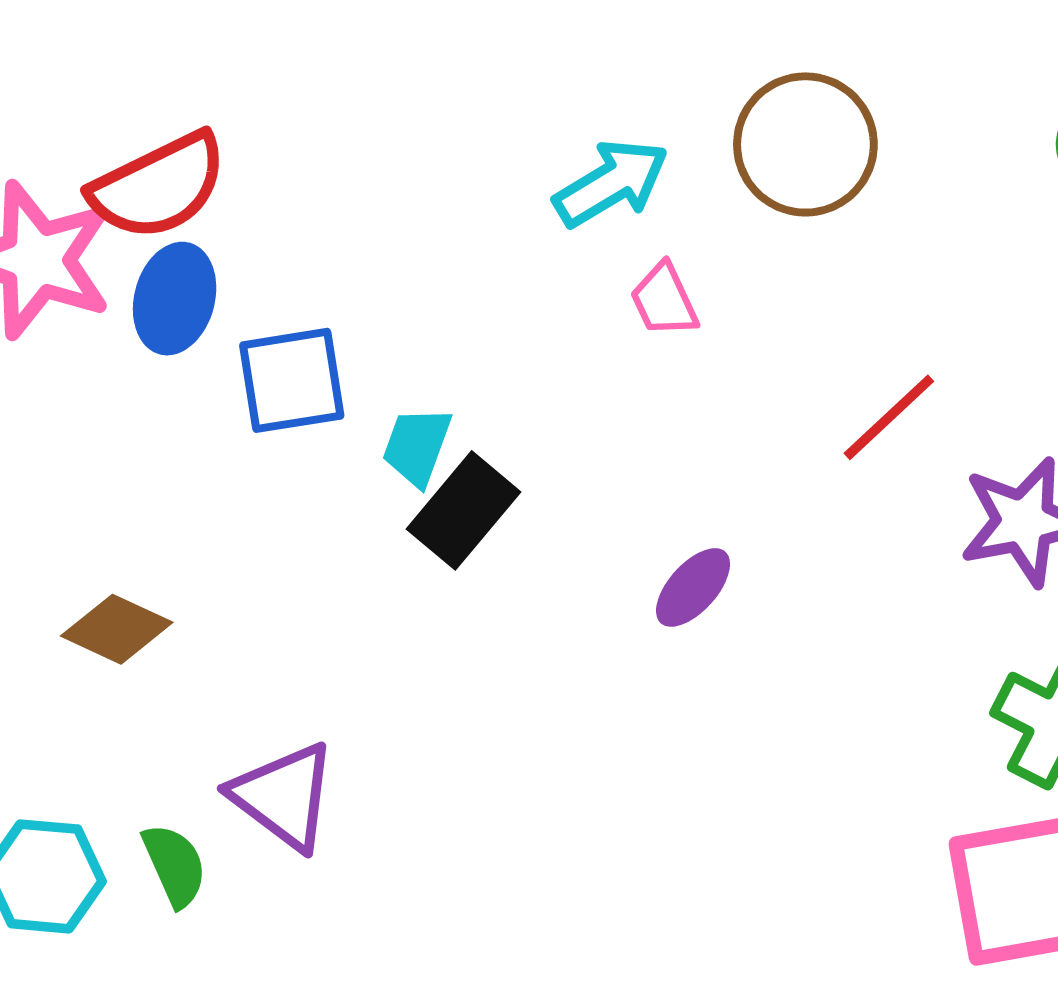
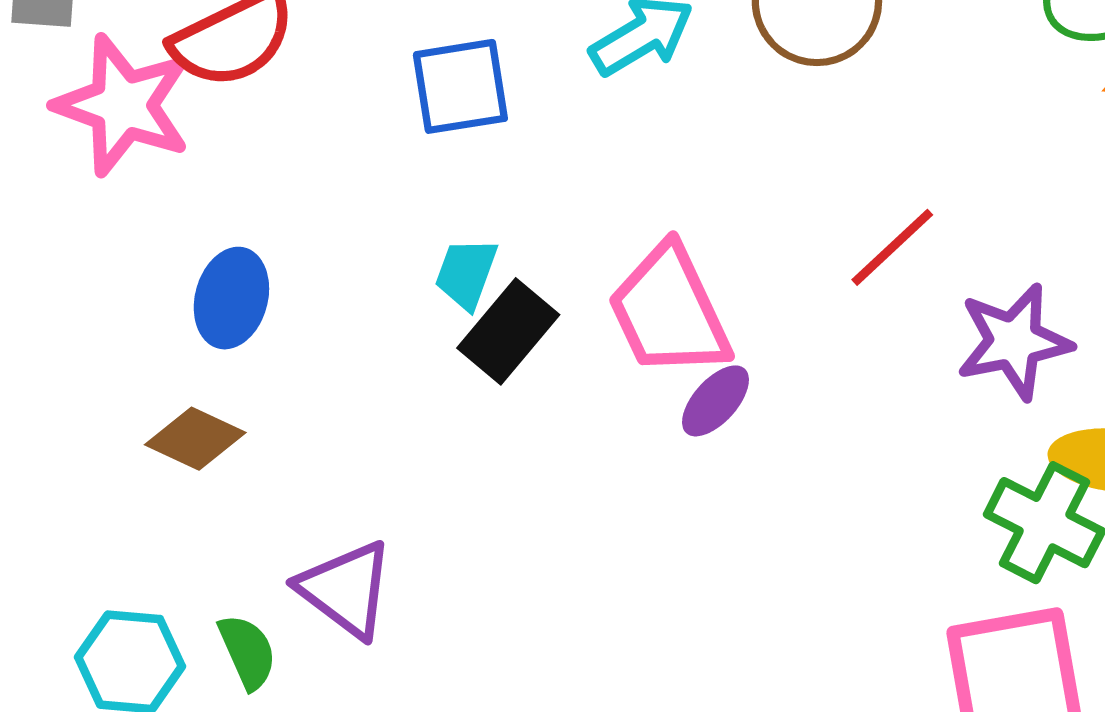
blue ellipse: (175, 299) -> (231, 298), moved
pink trapezoid: (664, 300) -> (669, 311), moved, size x2.0
blue square: (292, 380) -> (460, 86), moved

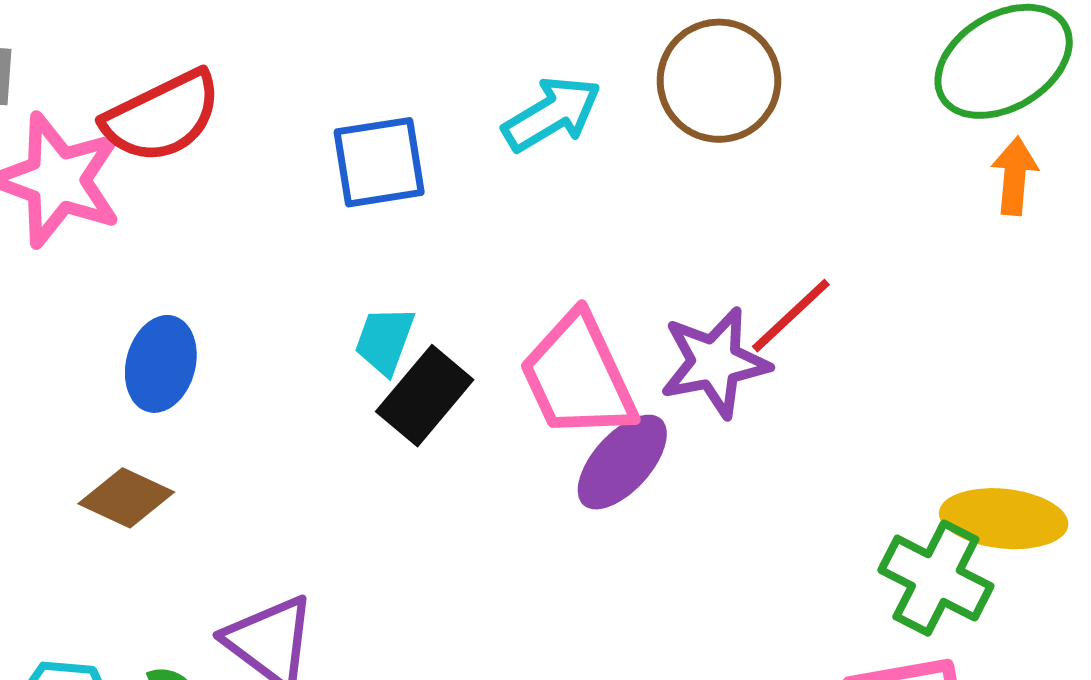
purple star: (1014, 342) -> (715, 363), moved
purple ellipse: (715, 401) -> (622, 462), size x1.4

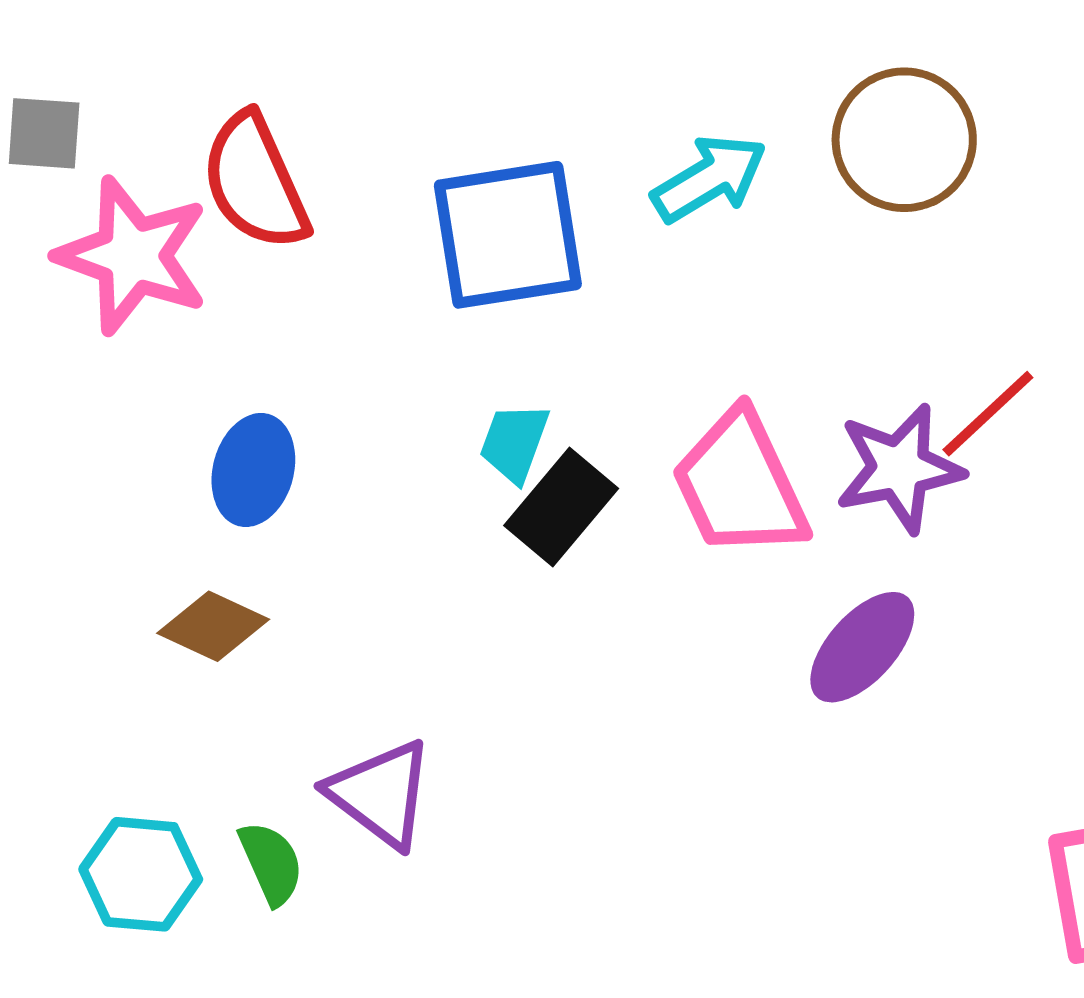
red semicircle: (162, 117) -> (255, 182), turned 92
blue square: (379, 162) -> (508, 235), size x1.4
purple ellipse: (622, 462) -> (862, 647), moved

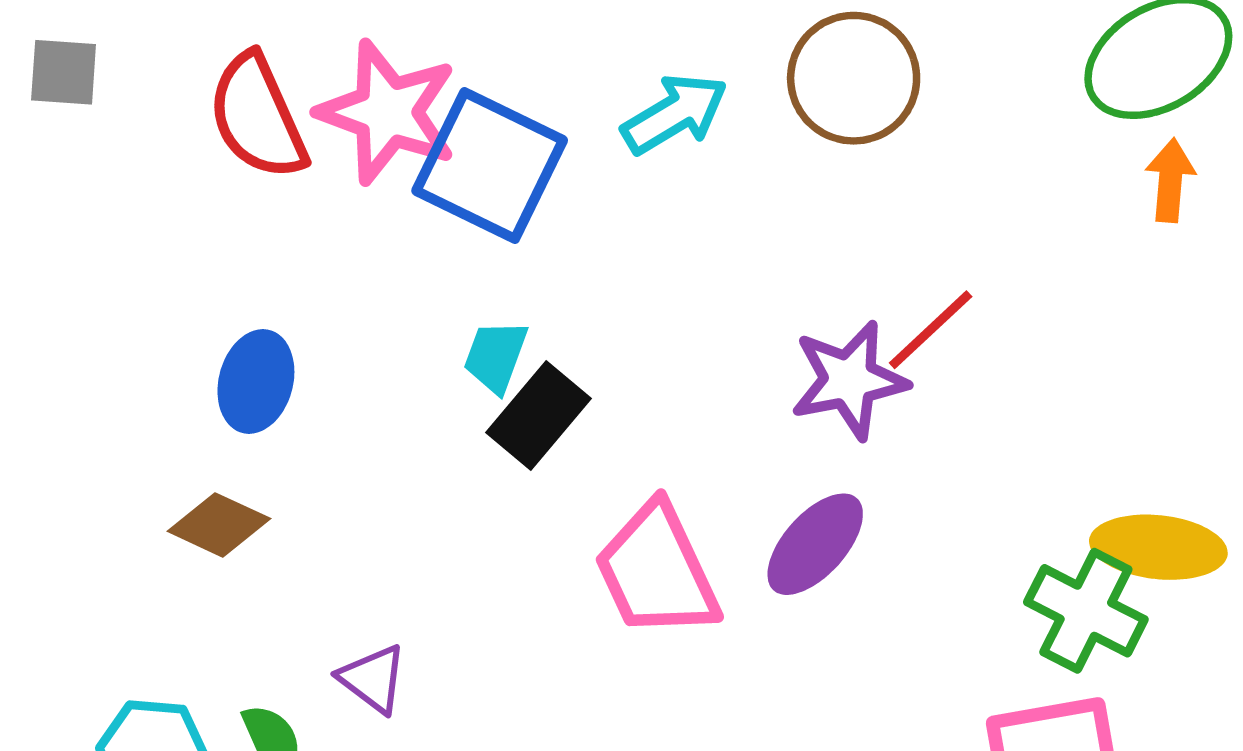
blue square: (508, 235) -> (490, 165), turned 35
pink star: (133, 256) -> (388, 112), moved
pink trapezoid: (740, 484) -> (657, 571), moved
purple triangle: (381, 794) -> (373, 679), size x0.7

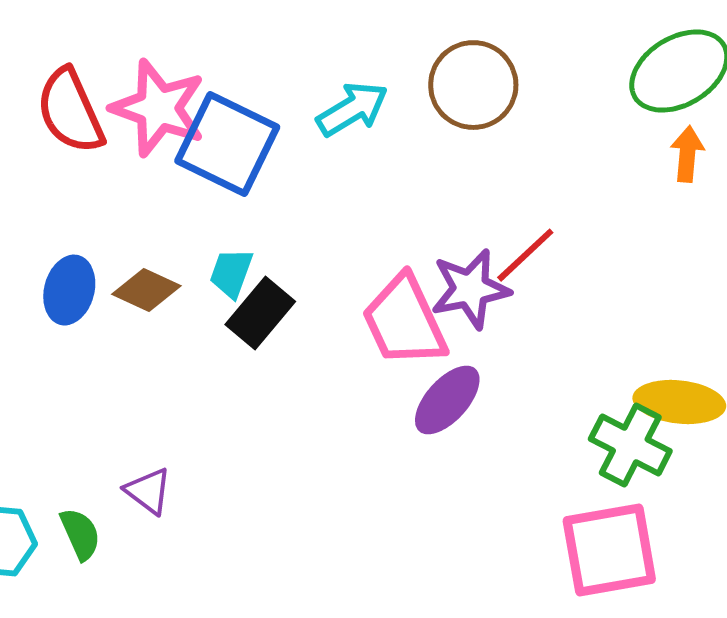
brown diamond: (219, 525) -> (146, 290), moved
pink trapezoid: (657, 571) -> (404, 321), moved

